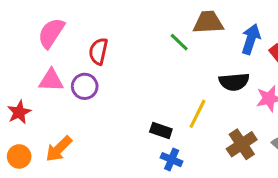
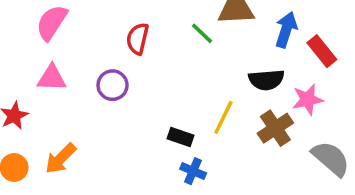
red semicircle: (98, 51) -> (138, 39), moved
purple circle: (85, 86) -> (113, 85), moved
brown cross: (242, 144) -> (275, 128), moved

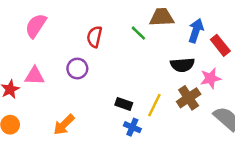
pink triangle: (52, 78) -> (35, 76), moved
yellow line: (223, 117) -> (154, 105), moved
orange arrow: (61, 159) -> (64, 125), moved

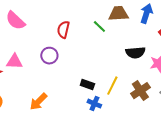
pink semicircle: (36, 26) -> (15, 21), turned -80
blue arrow: (196, 31) -> (146, 14), moved
brown cross: (189, 98) -> (140, 91), moved

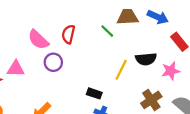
blue arrow: (146, 14) -> (158, 17), turned 96
pink semicircle: (15, 21) -> (38, 40), moved
yellow line: (112, 86) -> (121, 70), moved

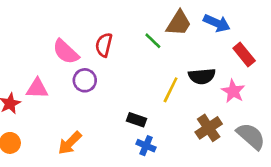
brown trapezoid: (128, 17) -> (179, 23), turned 125
pink star: (171, 71) -> (233, 91), turned -30

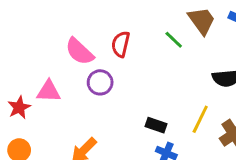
brown trapezoid: (179, 23) -> (202, 21), turned -68
yellow line: (171, 90) -> (200, 119), moved

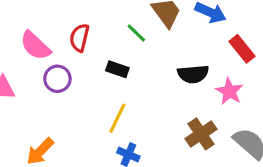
yellow line: (200, 119) -> (117, 118), moved
black rectangle: (156, 125) -> (117, 69), moved

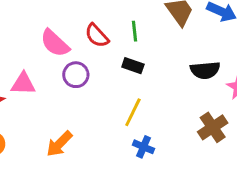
green line: (136, 33) -> (134, 31), moved, turned 40
red semicircle: (80, 38) -> (97, 36), turned -56

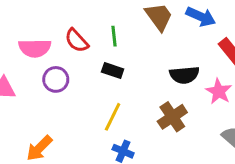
pink semicircle: (55, 43) -> (35, 48), turned -44
brown cross: (213, 127) -> (172, 117), moved

